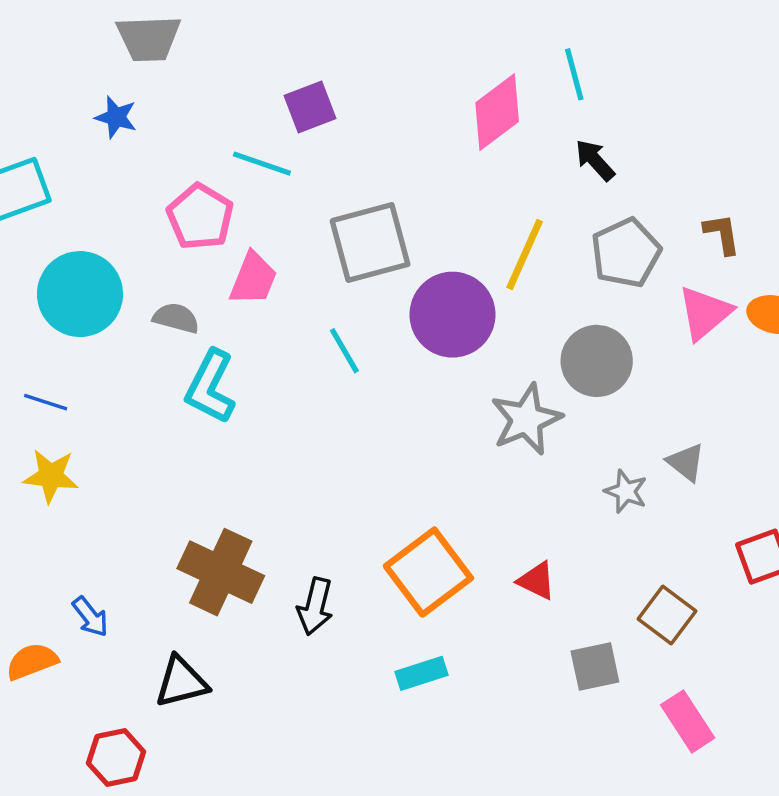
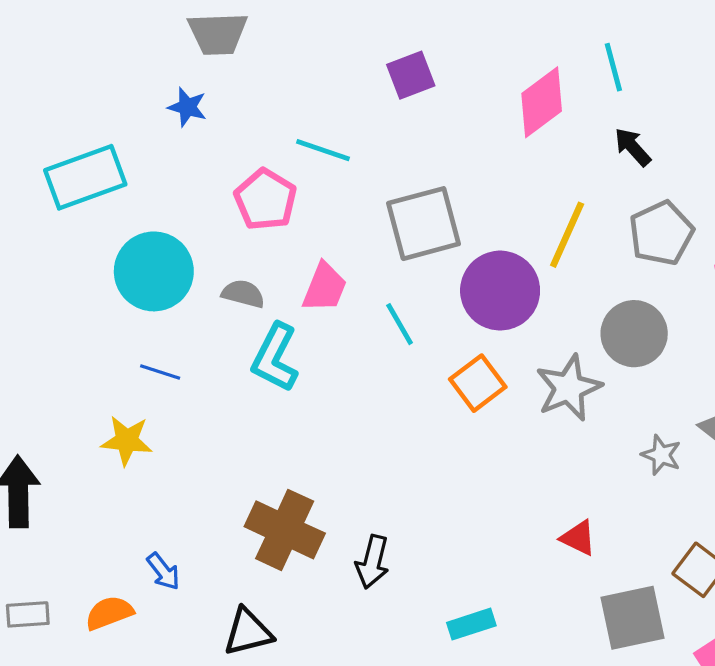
purple square: (310, 107) -> (411, 75), moved
pink trapezoid: (253, 279) -> (325, 287), moved
blue line: (46, 402) -> (160, 372), moved
orange square: (428, 572) -> (478, 383), moved, size x0.7
gray square: (595, 666) -> (633, 618), size x1.4

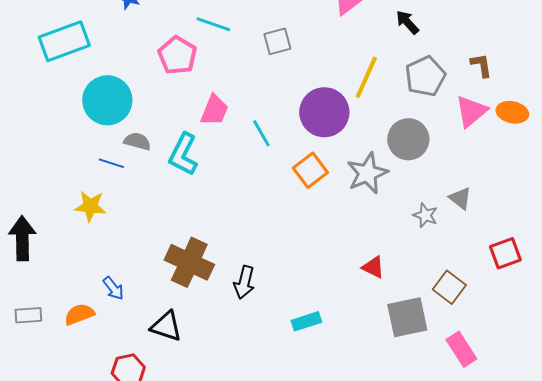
gray square: (423, 224) -> (277, 41), moved, size x0.6
gray semicircle: (243, 294) -> (137, 141), moved
black triangle: (248, 632) -> (166, 326), turned 32

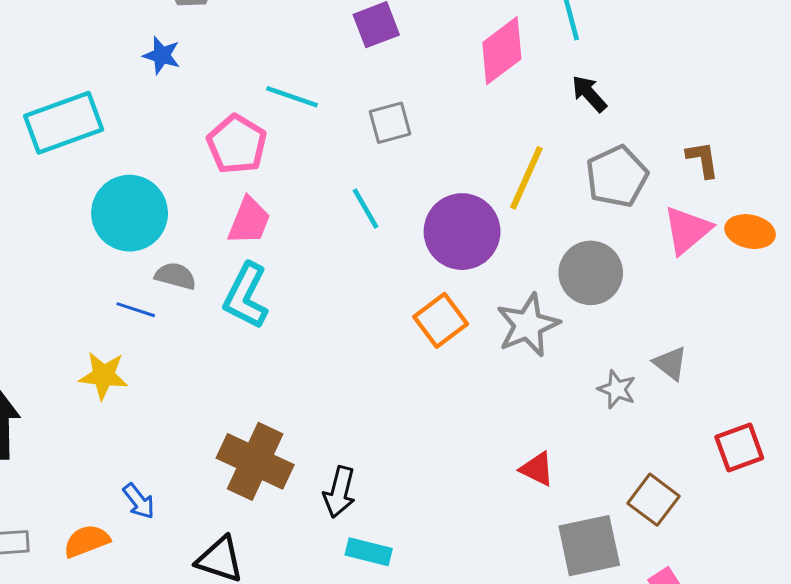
pink trapezoid: (214, 110) -> (249, 221), moved
cyan line: (261, 133) -> (365, 209), moved
cyan rectangle: (306, 321) -> (369, 552), moved, turned 32

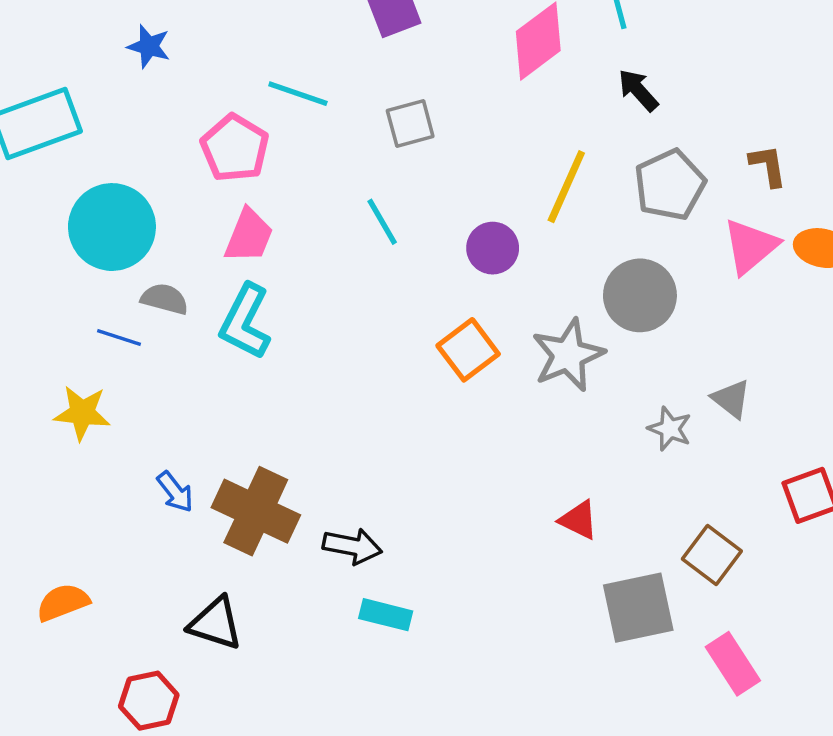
purple circle: (462, 232) -> (493, 248), size x0.6
black arrow: (339, 492) -> (352, 546), turned -93
blue arrow: (139, 501) -> (175, 492), moved

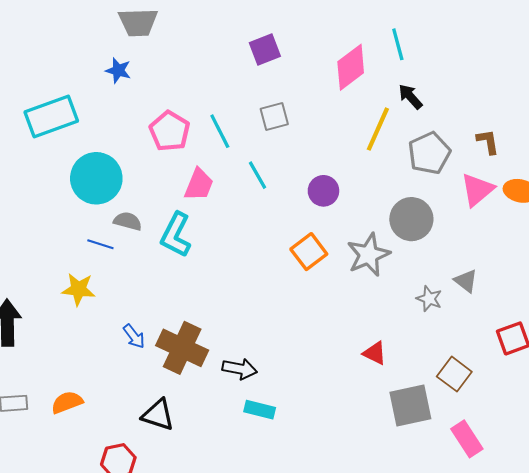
cyan line: (298, 94) -> (220, 131), moved, turned 44
yellow line: (566, 187) -> (378, 129), moved
pink trapezoid: (249, 236) -> (199, 185), moved

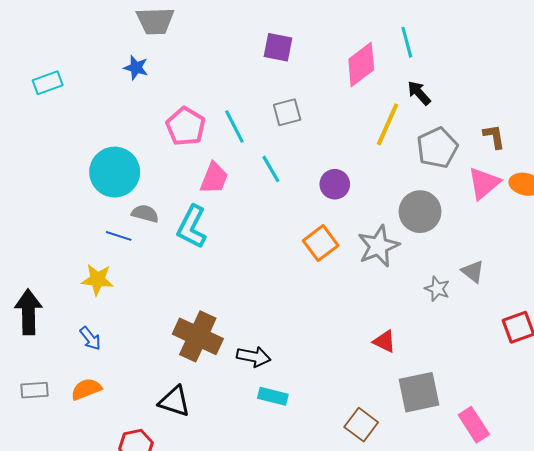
purple square: (265, 50) -> (278, 47), turned 32
cyan rectangle: (51, 117) -> (48, 83), moved, size x0.6
blue arrow: (134, 336) -> (90, 338), moved
brown square: (454, 374) -> (361, 425), moved

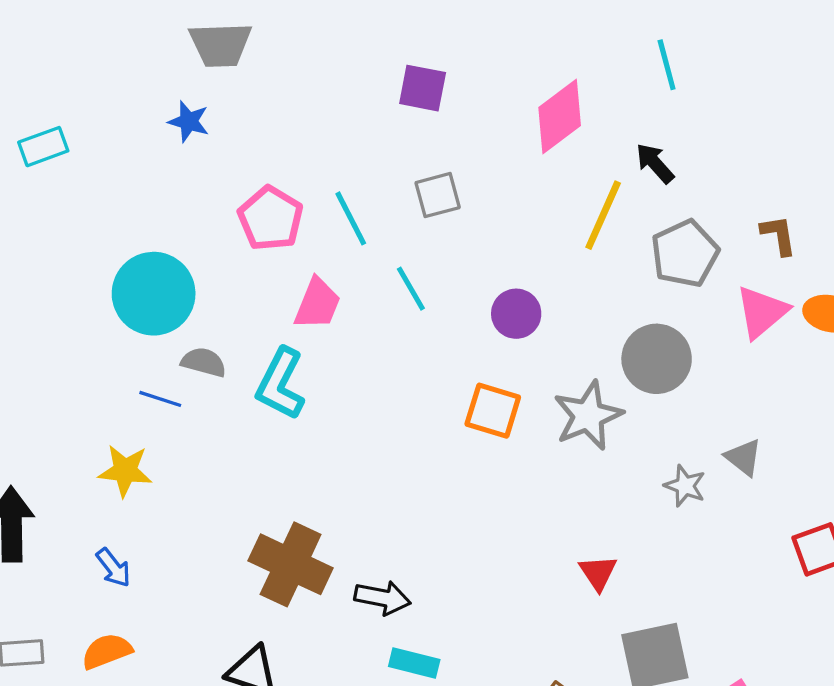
cyan line: (407, 42) -> (667, 65), moved
orange square: (321, 243) -> (493, 411), turned -36
red triangle: (384, 341) -> (598, 573), turned 30

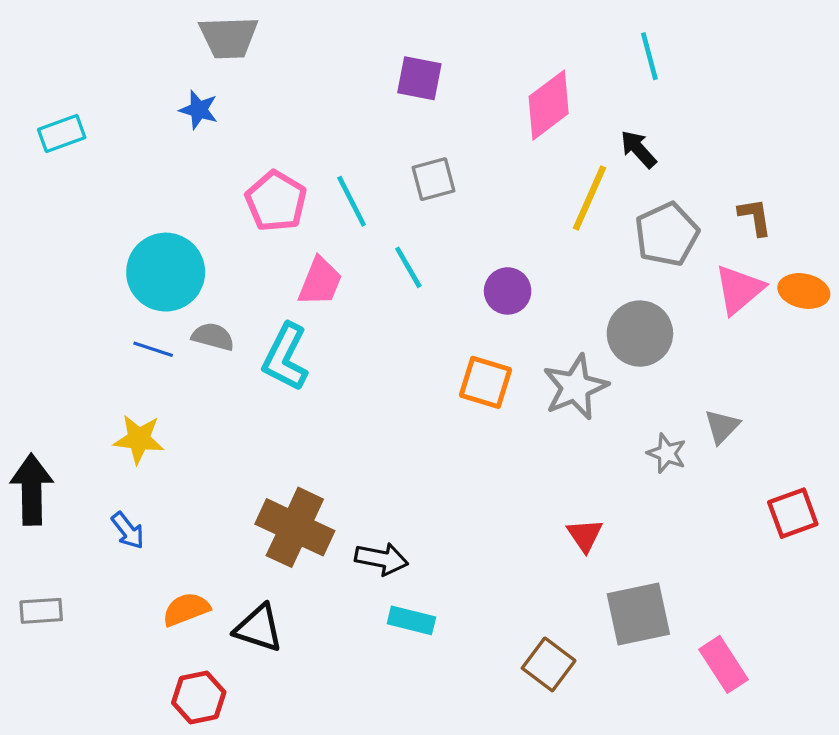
blue line: (160, 399) -> (153, 349), moved
gray triangle: (743, 457) -> (722, 426), turned 36
orange semicircle: (107, 651) -> (186, 609), moved

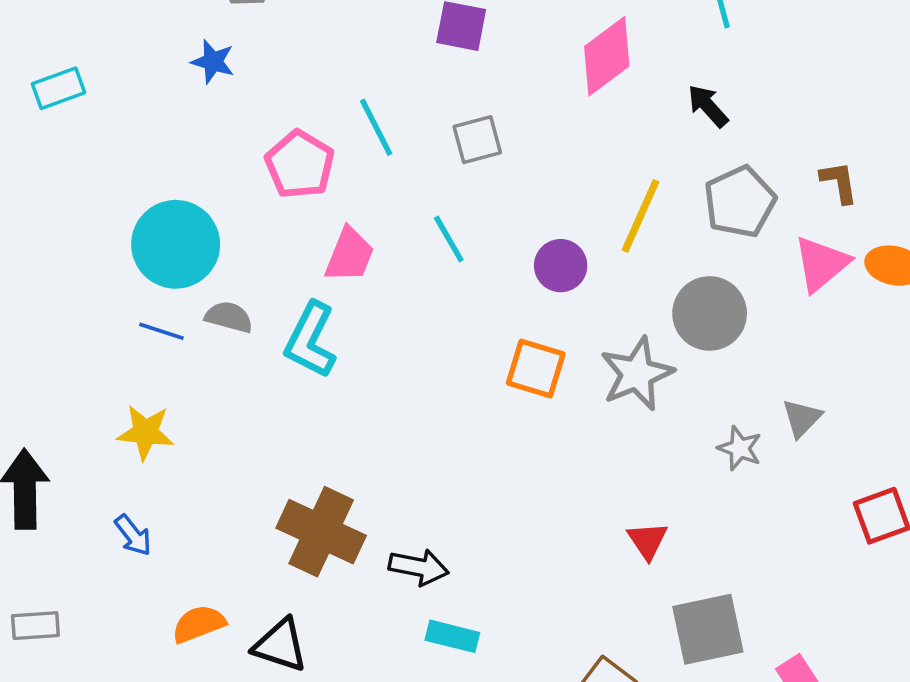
yellow line: (590, 198) -> (640, 216), moved
cyan line: (352, 201) -> (376, 127), moved

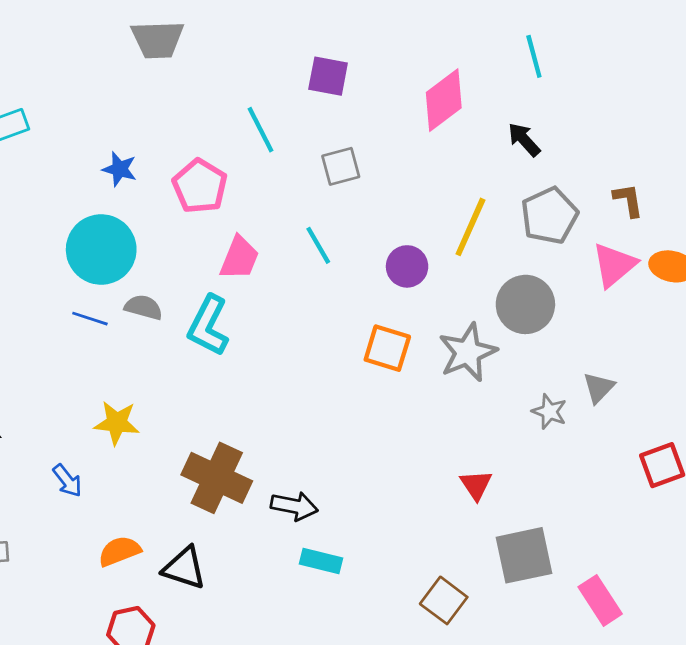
blue star: (213, 62) -> (119, 169), moved
cyan line: (376, 127) -> (260, 130), moved
yellow star: (145, 432) -> (117, 423), moved

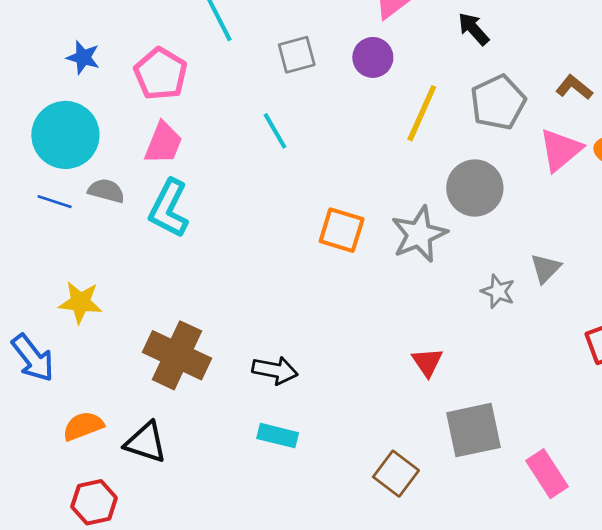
brown L-shape: (628, 200) -> (574, 87), turned -42
pink trapezoid: (239, 258) -> (163, 143), moved
purple circle: (407, 266) -> (373, 57), moved
blue arrow: (67, 481) -> (33, 358), size x1.5
black arrow: (294, 506) -> (275, 370), moved

